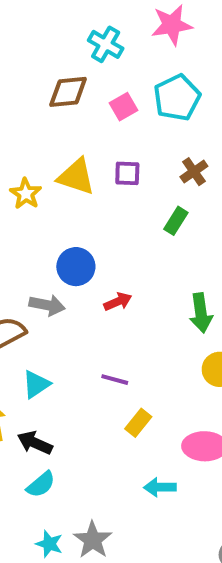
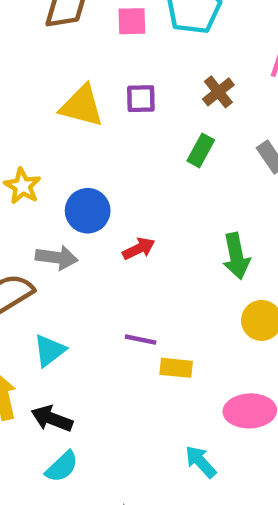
pink square: (123, 107) -> (132, 21), turned 32
yellow star: (26, 194) -> (22, 186), moved
yellow rectangle: (138, 423) -> (176, 368), moved, turned 60
cyan arrow: (160, 487) -> (201, 462), turned 52

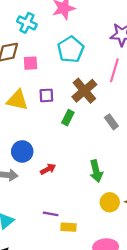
pink square: (132, 21) -> (31, 63), moved
brown cross: (218, 92) -> (84, 91), size x1.6
green rectangle: (201, 150) -> (68, 118), moved

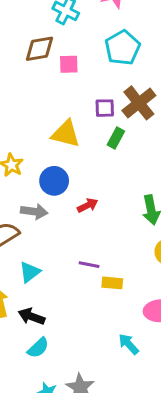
purple square: (46, 95) -> (105, 108), moved
yellow triangle: (17, 100) -> (66, 134), moved

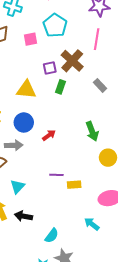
pink square: (69, 64) -> (31, 39), moved
cyan semicircle: (38, 348) -> (52, 236), moved

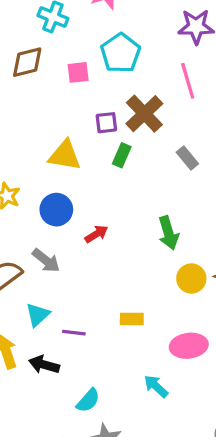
pink line: (97, 39) -> (188, 81), turned -30
gray arrow: (14, 145) -> (46, 261), moved, turned 36
purple line: (56, 175) -> (74, 333), moved

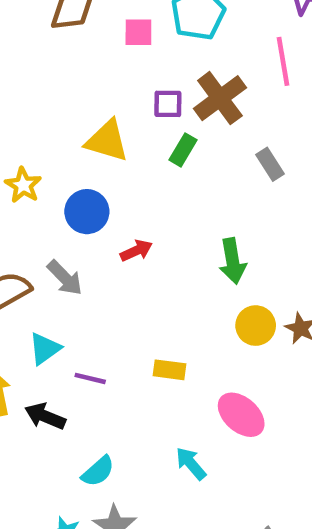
pink ellipse: (189, 346) -> (241, 415), turned 42

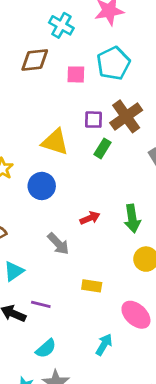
red arrow: (136, 251) -> (90, 218), moved
gray arrow: (65, 278) -> (58, 244), moved
purple line: (90, 378) -> (41, 304), moved
cyan arrow: (191, 463) -> (104, 345), turned 70

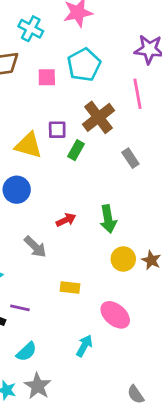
purple square: (93, 120) -> (57, 130), moved

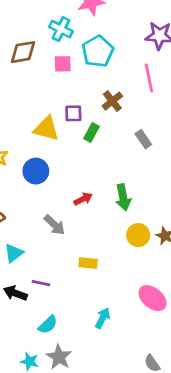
cyan cross: (31, 29) -> (61, 29), moved
brown cross: (99, 117) -> (112, 101), size x0.7
pink ellipse: (115, 315) -> (153, 298), moved

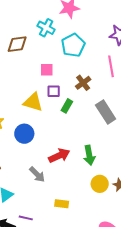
pink square: (63, 64) -> (47, 70), moved
gray rectangle: (143, 139) -> (106, 112), size x1.6
red arrow: (83, 199) -> (59, 156), size x1.5

